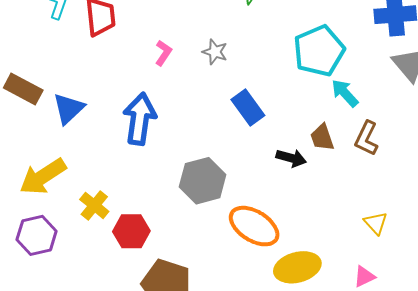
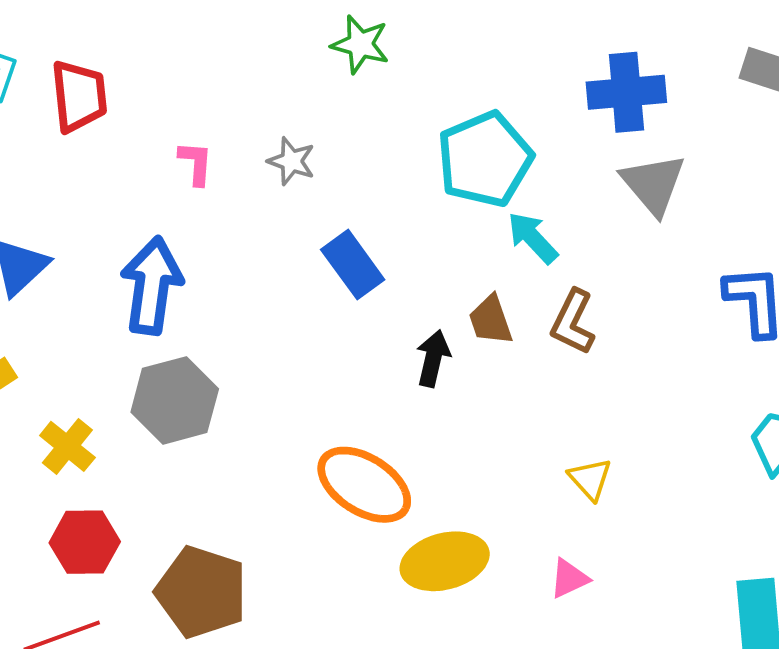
pink L-shape: (163, 53) -> (196, 163), turned -30
black arrow: (291, 158) -> (433, 358), turned -92
gray hexagon: (203, 181) -> (175, 400), moved
red hexagon: (131, 231) -> (85, 542), moved

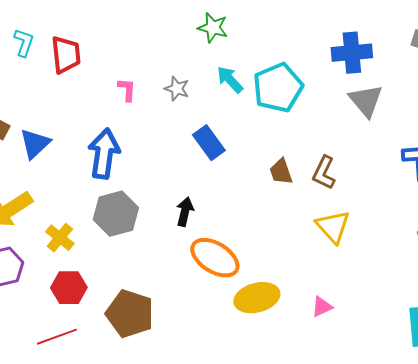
cyan arrow: (533, 238) -> (230, 80), moved
black arrow: (433, 358) -> (185, 212), moved
yellow triangle: (590, 479) -> (333, 227), moved, size x1.5

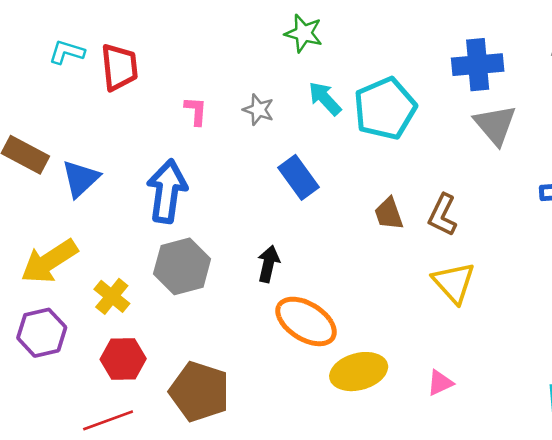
cyan L-shape: (24, 43) -> (67, 52), turned -92

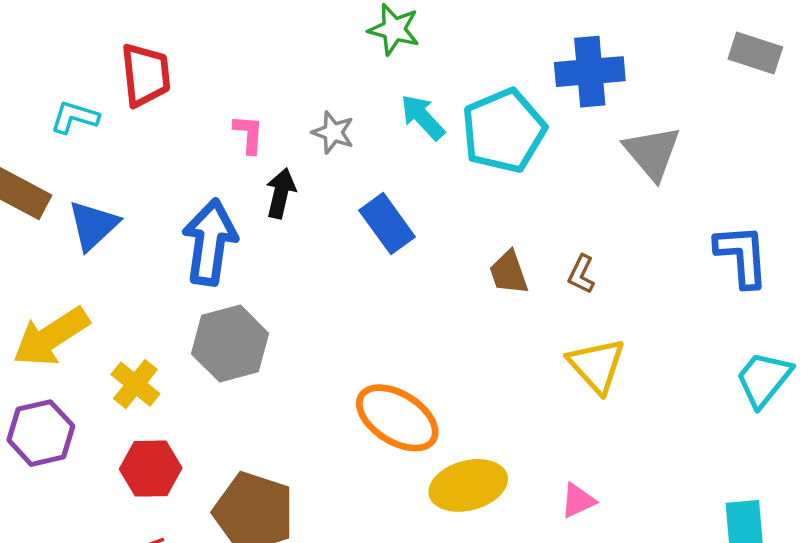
cyan L-shape: (67, 52) -> (75, 117), moved
blue cross: (478, 65) -> (590, 72), moved
brown L-shape: (443, 215) -> (581, 274), size x0.7
black arrow: (268, 264) -> (281, 193), moved

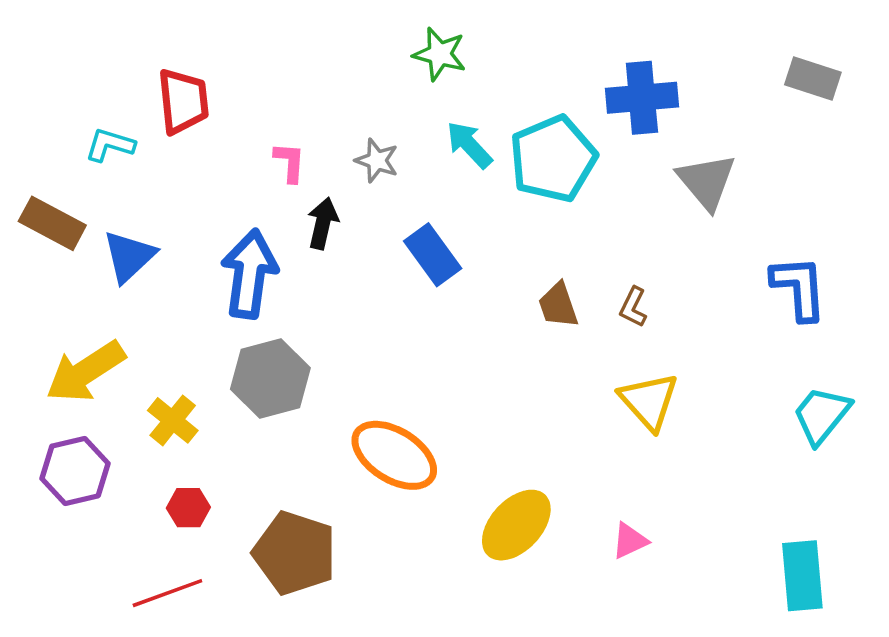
orange ellipse: (397, 418) -> (394, 455), moved
red hexagon: (151, 469) -> (188, 508), size x0.7
yellow ellipse: (468, 485) -> (516, 525), turned -32

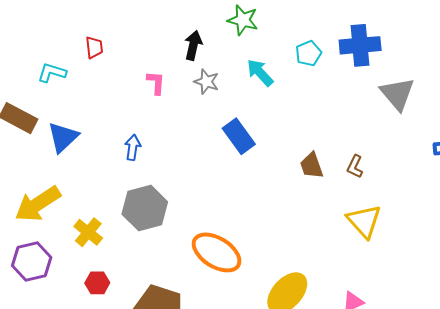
red trapezoid: (183, 101) -> (94, 47), size x0.6
cyan pentagon: (553, 159) -> (308, 53), moved, size x0.5
black arrow: (323, 223) -> (193, 45), moved
blue arrow: (249, 274) -> (133, 147), size x0.5

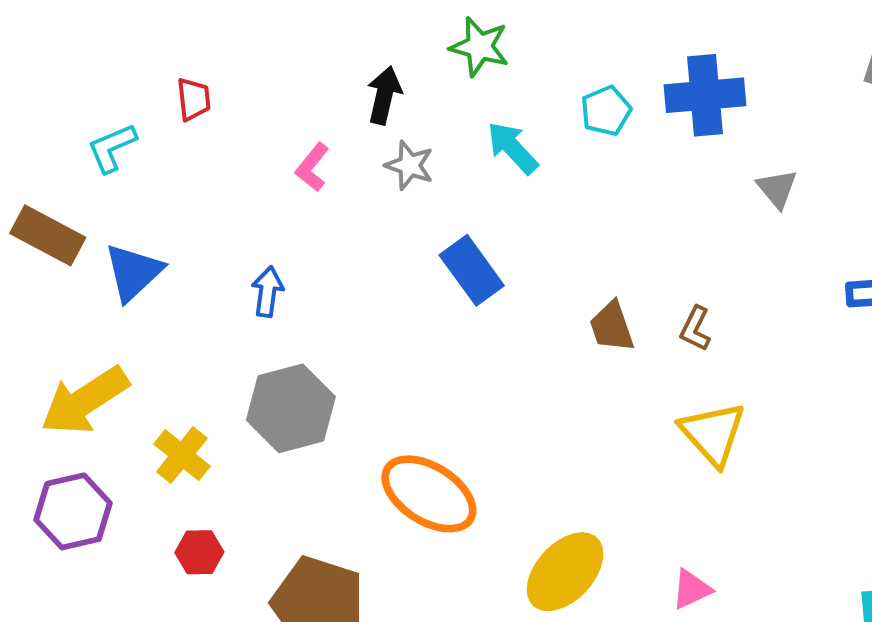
cyan L-shape: (52, 73) -> (112, 148), turned -40
pink L-shape: (156, 83) -> (312, 167), turned -145
gray triangle: (397, 94) -> (777, 189), size x0.6

